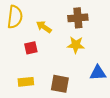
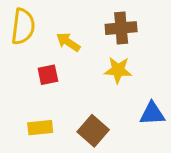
brown square: (60, 84) -> (93, 131), turned 30

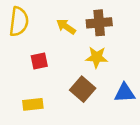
yellow arrow: (68, 42) -> (66, 27), moved
brown square: (93, 131) -> (83, 89), moved

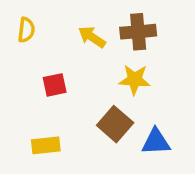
yellow semicircle: (19, 22) -> (26, 30), size x0.6
blue triangle: (125, 93) -> (156, 142), moved

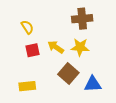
yellow semicircle: (26, 30) -> (27, 27), moved, turned -40
yellow arrow: (92, 37) -> (56, 47), moved

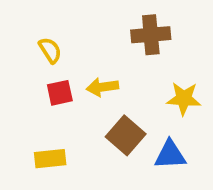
yellow arrow: (56, 47) -> (102, 87), turned -42
yellow star: (80, 47) -> (184, 99), moved

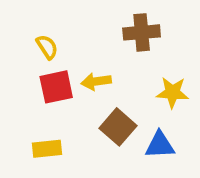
red square: (60, 93) -> (56, 87), size x1.4

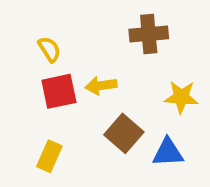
yellow rectangle: (47, 149) -> (49, 156), turned -60

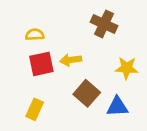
brown cross: (149, 34) -> (104, 24), turned 30
yellow semicircle: (49, 49) -> (35, 35), turned -60

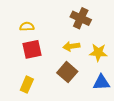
yellow arrow: (71, 60) -> (71, 46), moved
blue triangle: (117, 107) -> (101, 82), moved

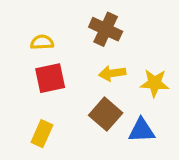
brown cross: (81, 18) -> (106, 29), moved
blue triangle: (101, 82) -> (142, 130), moved

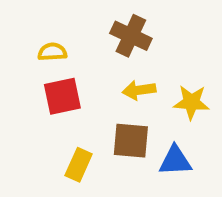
brown square: (106, 114) -> (131, 141), turned -36
yellow rectangle: (42, 134) -> (79, 165), moved

